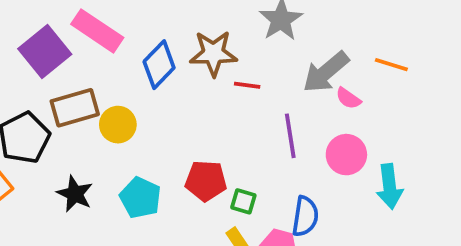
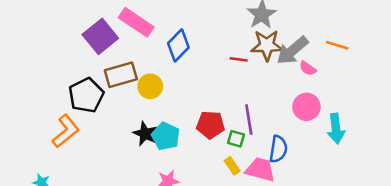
brown star: (213, 53) -> (267, 45), moved
purple line: (290, 136) -> (249, 120), moved
black star: (75, 194) -> (145, 134), moved

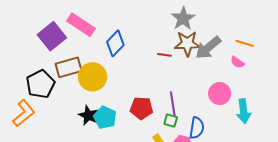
pink semicircle: (308, 68) -> (237, 62), moved
yellow circle: (150, 86) -> (93, 77), size x1.4
green square: (236, 139) -> (171, 121), moved

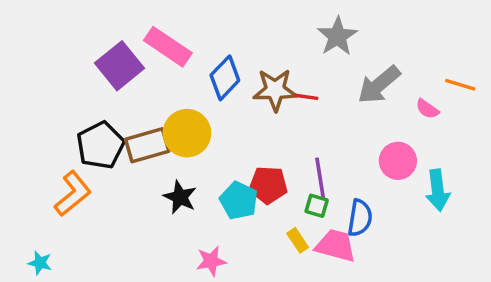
brown star: (187, 43) -> (275, 90), moved
orange line: (245, 43) -> (460, 85), moved
brown rectangle: (69, 67) -> (147, 145), moved
cyan pentagon: (105, 117) -> (239, 201), moved

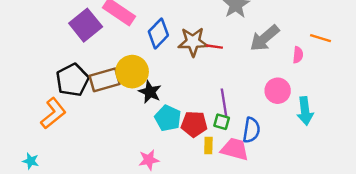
pink semicircle: (427, 109) -> (298, 55), turned -119
red pentagon: (268, 185) -> (194, 124), moved
black star: (180, 197) -> (150, 92), moved
yellow rectangle: (298, 240) -> (208, 146), turned 35

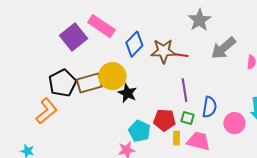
pink circle: (278, 91) -> (234, 123), moved
purple line: (224, 103) -> (184, 90), moved
cyan pentagon: (168, 118) -> (139, 131), moved
blue semicircle: (251, 130) -> (209, 107), moved

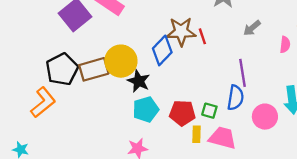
blue diamond: (134, 44) -> (162, 50), moved
gray arrow: (223, 48) -> (252, 28), size x0.6
red line: (181, 55) -> (202, 36), turned 64
purple line: (184, 90) -> (243, 73), moved
cyan pentagon: (139, 131) -> (146, 109), moved, turned 30

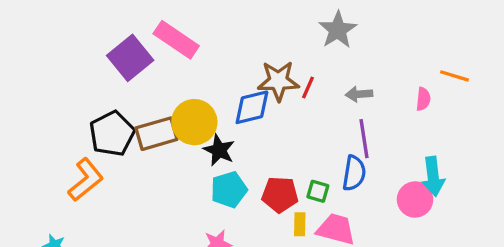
gray arrow: (252, 28) -> (359, 94), moved, turned 36
red line: (202, 36) -> (308, 88), turned 42
blue diamond: (162, 50) -> (252, 107), turned 32
pink circle: (265, 117) -> (415, 200), moved

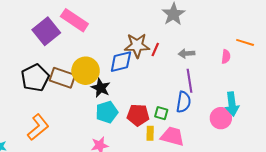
brown rectangle: (156, 134) -> (62, 78), turned 35
orange L-shape: (86, 180) -> (38, 127), moved

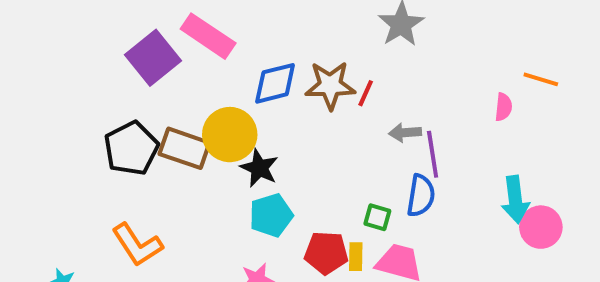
gray arrow: (187, 54) -> (405, 133), moved
blue diamond: (121, 62) -> (275, 83), moved
red pentagon: (138, 115) -> (326, 253), moved
pink circle: (221, 118) -> (541, 227), moved
orange L-shape: (38, 127) -> (137, 245), turned 96

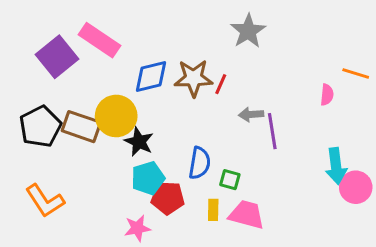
blue semicircle: (421, 196) -> (200, 163), moved
red pentagon: (326, 253) -> (168, 198), moved

